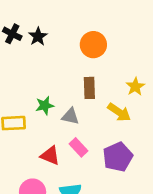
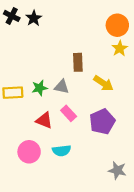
orange circle: (93, 45) -> (117, 25), moved
yellow star: (135, 87) -> (120, 48), moved
green star: (45, 105) -> (40, 88), moved

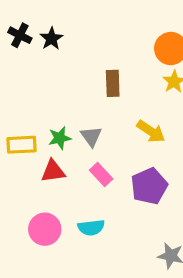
brown rectangle: (78, 62) -> (113, 83), moved
gray triangle: (62, 87) -> (91, 136), turned 42
red triangle: (44, 120) -> (53, 171), moved, turned -30

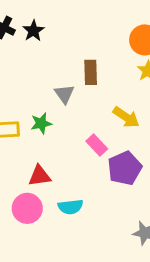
gray triangle: (91, 136) -> (64, 94), moved
red triangle: (53, 171) -> (40, 176), moved
pink rectangle: (101, 174) -> (97, 145), moved

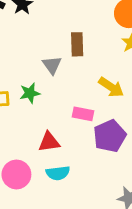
pink rectangle: (97, 145) -> (83, 114), turned -36
red triangle: (40, 176) -> (49, 142), moved

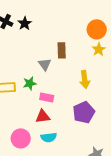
yellow arrow: (111, 87) -> (85, 79), turned 48
pink rectangle: (83, 114) -> (47, 97), moved

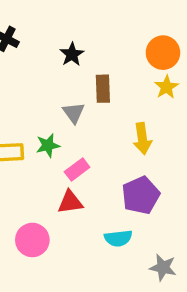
black star: (25, 23) -> (72, 54), moved
pink rectangle: (47, 97) -> (77, 169), turned -48
cyan semicircle: (49, 137) -> (118, 238), moved

